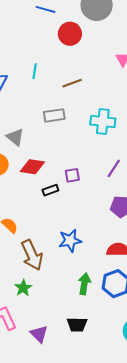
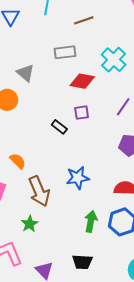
cyan cross: (103, 122) -> (114, 60), turned 35
red diamond: (32, 167) -> (82, 81), moved
black rectangle: (50, 190) -> (59, 127), turned 56

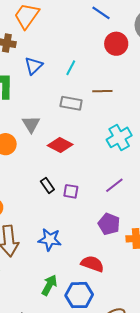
gray rectangle: (65, 52) -> (71, 103), moved
red diamond: (82, 81) -> (60, 145), moved
purple square: (82, 113) -> (71, 191), moved

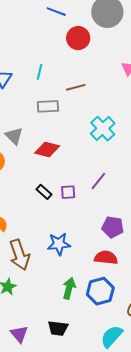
purple line: (114, 185) -> (98, 181), moved
purple pentagon: (109, 224) -> (113, 227), moved

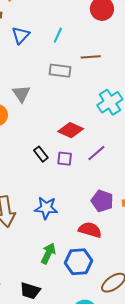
red diamond: (47, 150) -> (71, 130), moved

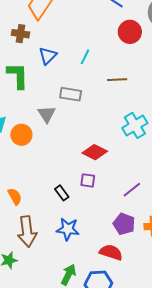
gray rectangle: (60, 71) -> (71, 94), moved
purple line: (96, 153) -> (132, 190), moved
black rectangle: (41, 154) -> (62, 193), moved

